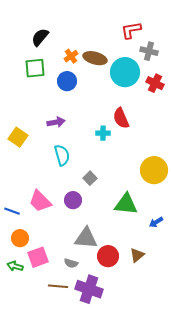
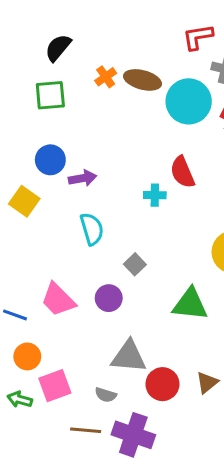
blue circle: (67, 81) -> (50, 160), moved

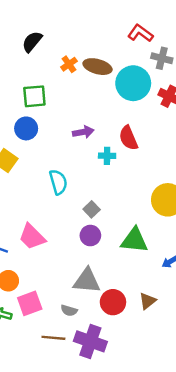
red L-shape: (198, 37) -> (140, 33), turned 45
green square: (50, 95) -> (34, 96), moved
purple arrow: (83, 178) -> (83, 132), moved
purple circle: (109, 298) -> (90, 236), moved

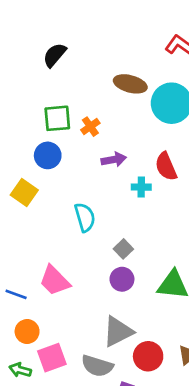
orange cross: (69, 64) -> (90, 127), moved
gray triangle: (87, 281) -> (118, 331), turned -32
gray semicircle: (69, 310) -> (97, 366), size x1.6

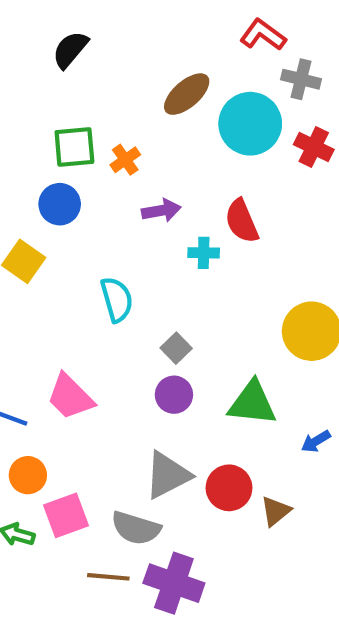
brown ellipse: (130, 84) -> (187, 94), turned -56
red circle: (148, 356) -> (229, 488), moved

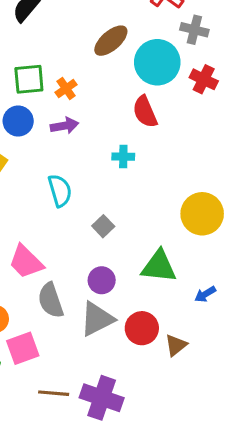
purple arrow: (161, 211) -> (65, 126), moved
red semicircle: (242, 221) -> (145, 112), moved
purple circle: (174, 395) -> (102, 280), moved
gray semicircle: (136, 528) -> (51, 300), moved, turned 54

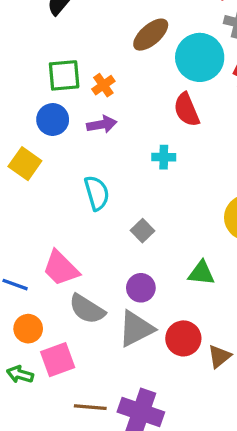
green triangle: (159, 266) -> (201, 273), size x0.7
gray semicircle: (51, 300) -> (87, 309), turned -39

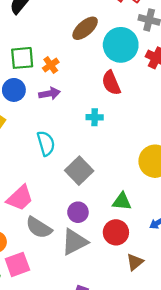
gray square: (143, 231) -> (79, 171), size x1.6
pink trapezoid: (61, 268) -> (20, 198), turned -88
red circle: (183, 338) -> (116, 232), moved

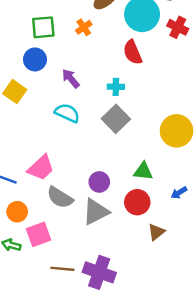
orange cross: (51, 65) -> (84, 27), moved
purple arrow: (49, 94) -> (71, 78), moved, turned -120
cyan semicircle: (46, 143) -> (67, 113), turned -50
gray square: (79, 171) -> (116, 119), moved

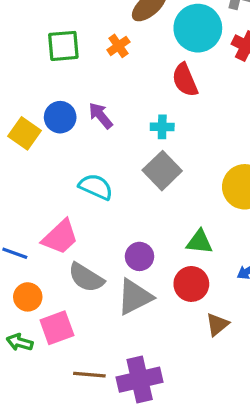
blue circle: (35, 59) -> (60, 117), moved
cyan semicircle: (67, 113) -> (96, 187), moved
purple cross: (99, 272) -> (140, 380), turned -32

